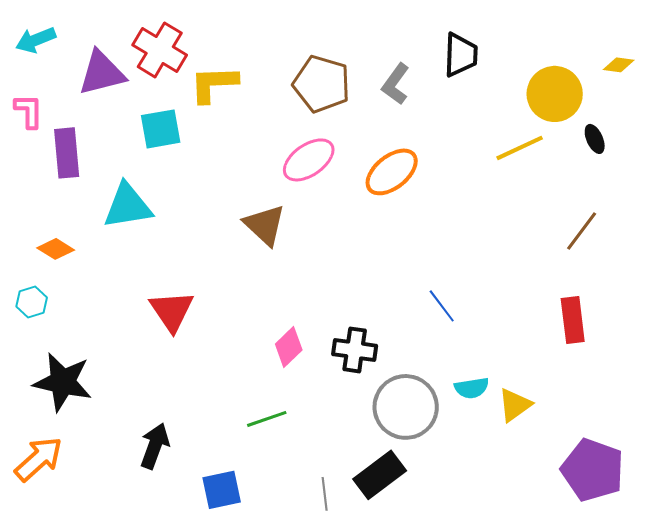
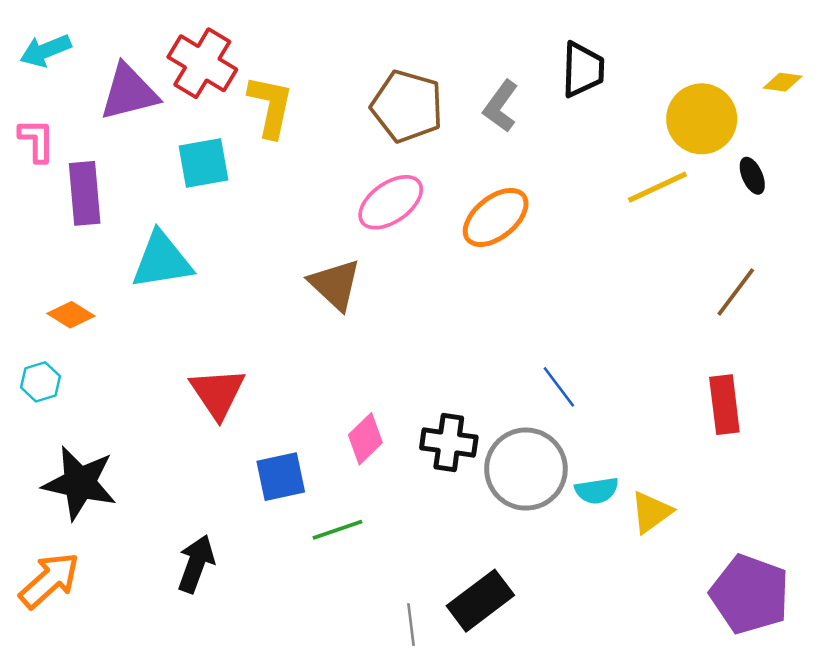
yellow L-shape: (214, 84) -> (271, 106), turned 104
gray circle: (406, 407) -> (526, 469), moved
blue square: (222, 490) -> (281, 477), moved

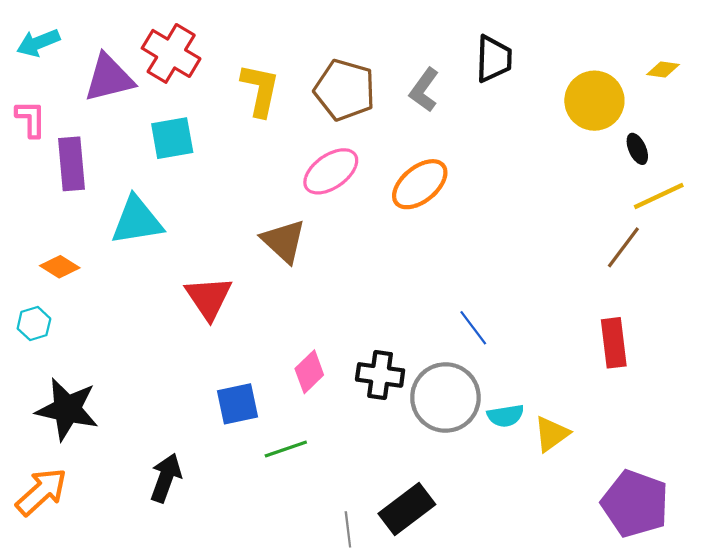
yellow L-shape: (271, 106) -> (260, 90), moved
yellow line: (657, 187) -> (659, 196), moved
red triangle: (217, 393) -> (209, 298), moved

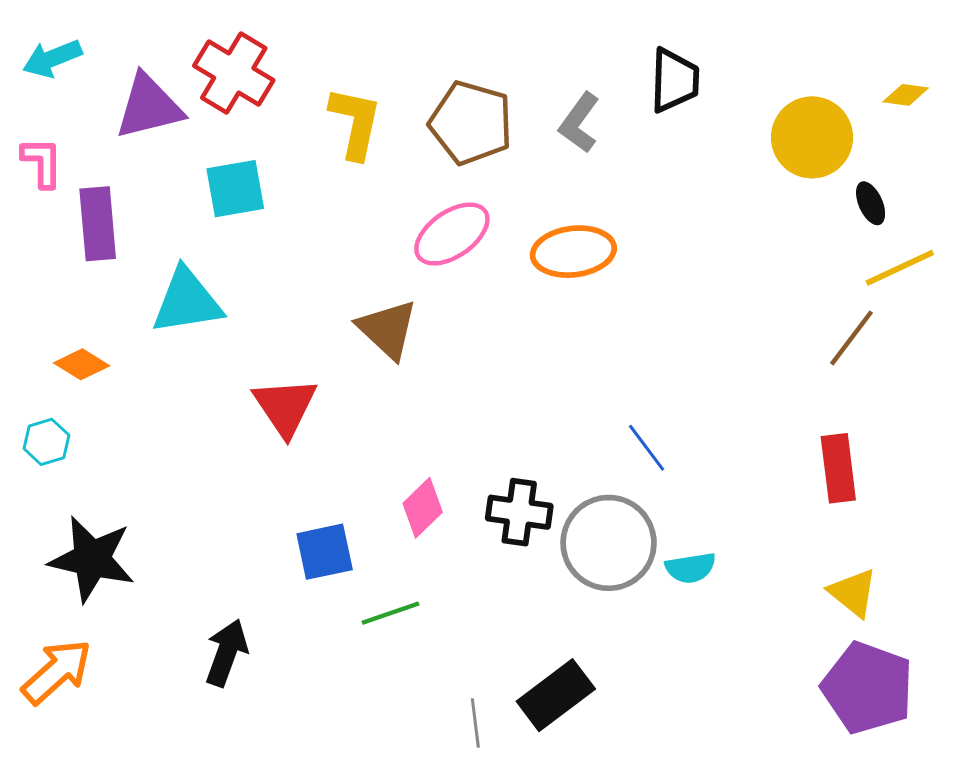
orange ellipse: (420, 184) -> (573, 252), turned 32
yellow triangle: (552, 434) -> (853, 593), moved, turned -45

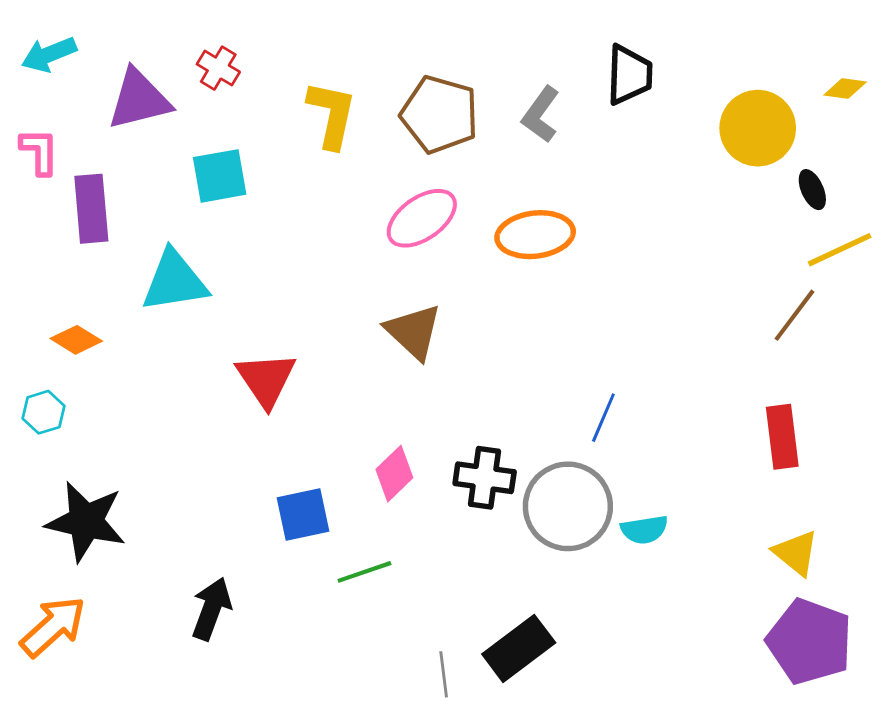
red cross: (234, 73) -> (218, 68), size x0.6
brown triangle: (388, 329) -> (414, 332), moved
blue line: (647, 448) -> (603, 418), turned 60

